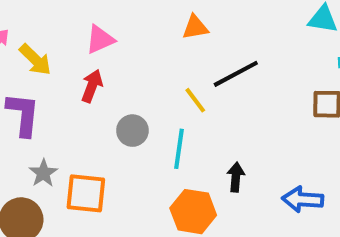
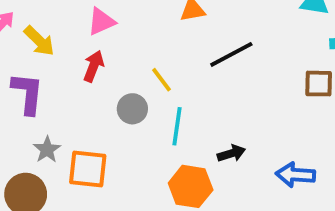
yellow line: (195, 100) -> (161, 80), moved
black arrow: (236, 177) -> (231, 153), turned 68

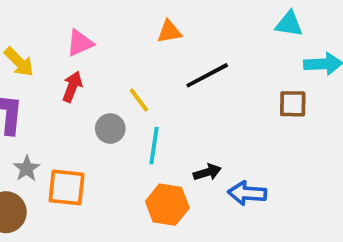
blue arrow: (295, 175) -> (247, 193), moved

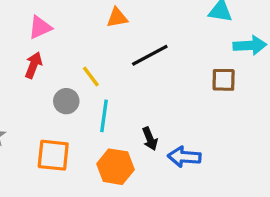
black arrow: (207, 172) -> (150, 139), turned 85
orange square: (67, 187) -> (53, 155), moved

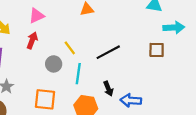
black line: (150, 55) -> (108, 52), moved

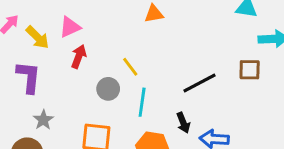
pink triangle: (36, 16) -> (70, 27), moved
black line: (108, 52) -> (199, 83), moved

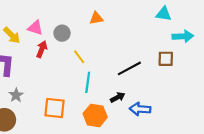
pink triangle: (70, 27) -> (35, 28), turned 42
gray circle: (108, 89) -> (62, 33), moved
black arrow: (183, 123) -> (118, 97), turned -96

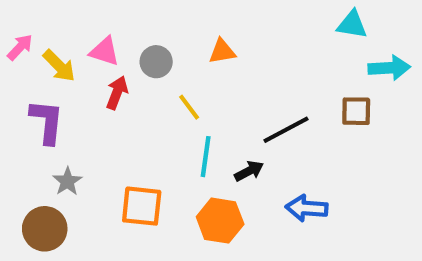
orange triangle: (96, 18) -> (222, 51), moved
black arrow: (118, 97) -> (249, 171), moved

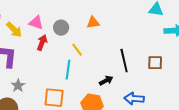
brown square: (356, 111) -> (155, 63), moved
black line: (286, 130) -> (124, 61), turned -75
cyan line: (206, 157) -> (68, 70), moved

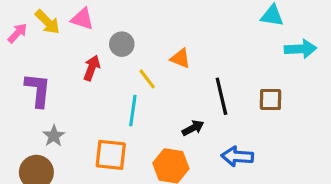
pink triangle: (36, 23) -> (82, 19), moved
orange triangle: (93, 23) -> (180, 58), moved, turned 32
yellow arrow: (14, 30) -> (47, 22), moved

